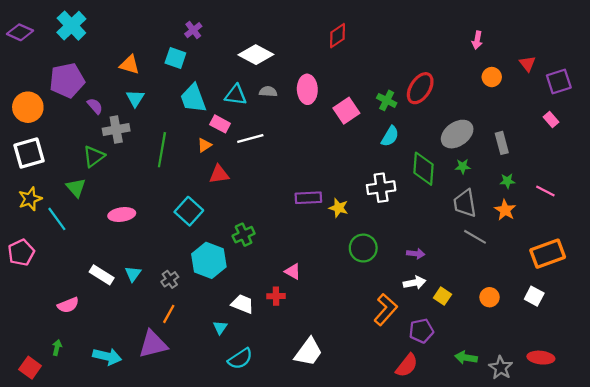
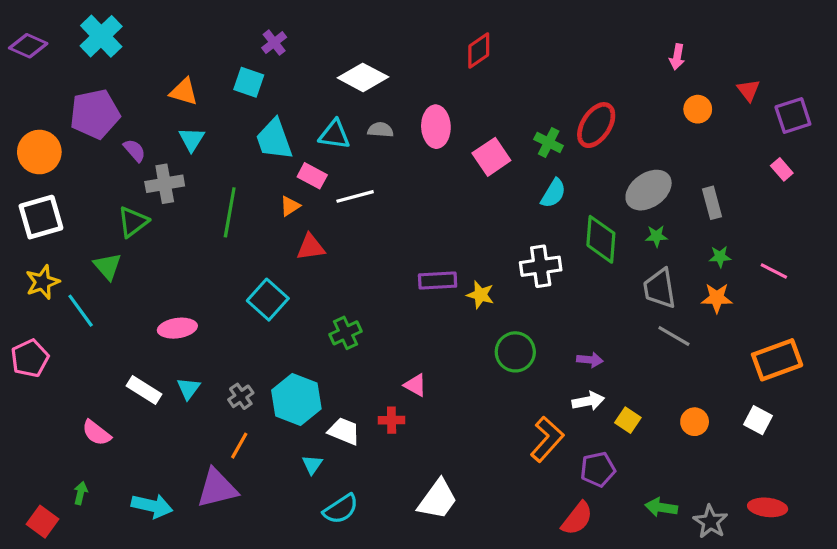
orange star: (505, 210) -> (717, 298), turned -30
pink ellipse: (122, 215) -> (177, 328), moved
cyan hexagon: (209, 260) -> (296, 400), moved
pink semicircle: (68, 305) -> (96, 433), turned 60

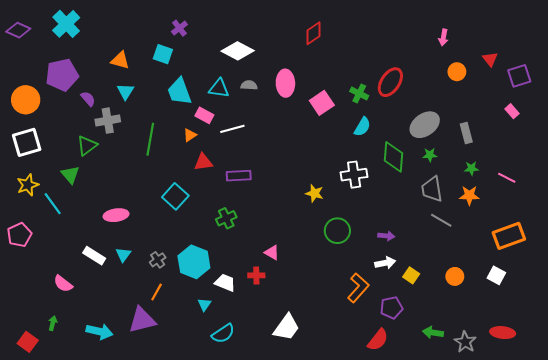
purple rectangle: (438, 281) -> (239, 176), moved

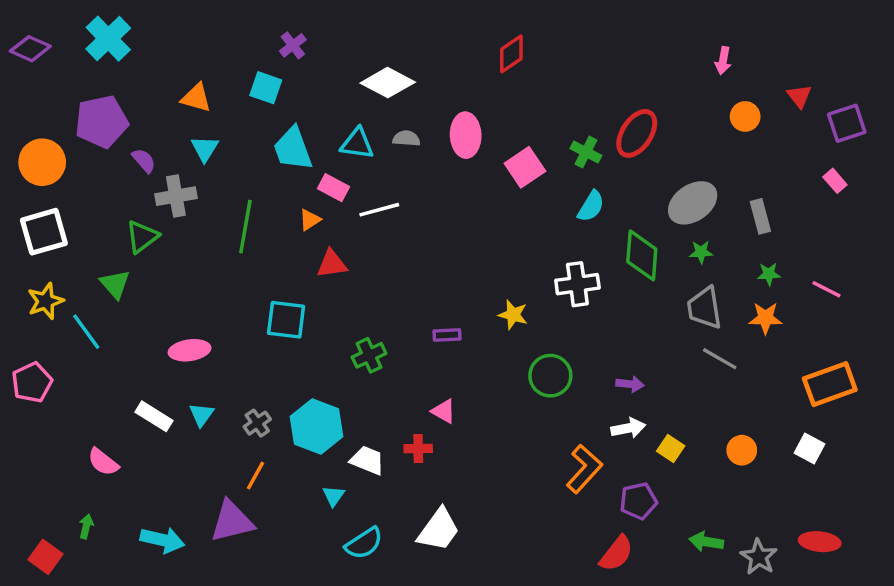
purple rectangle: (239, 176) -> (447, 335), moved, size x0.7
cyan square: (175, 196) -> (286, 320), turned -35
white trapezoid: (286, 327) -> (439, 530), moved

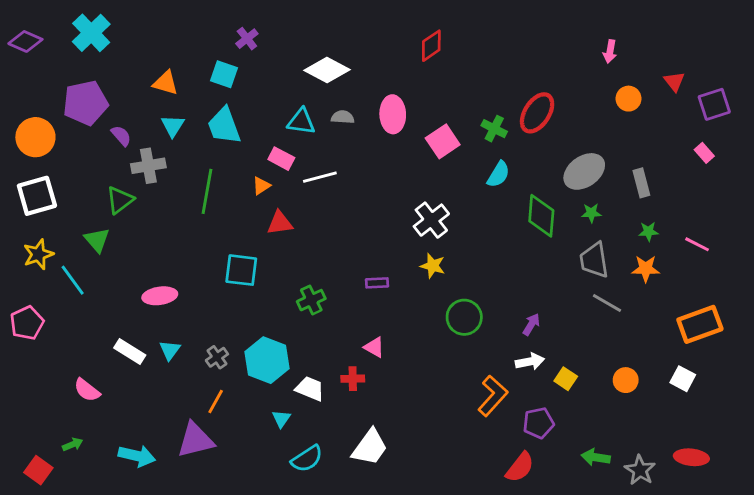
cyan trapezoid: (293, 149) -> (224, 126), moved
white cross: (577, 284) -> (431, 220), moved, turned -30
purple arrow: (630, 384) -> (531, 324), turned -65
green arrow: (86, 526) -> (73, 444), turned 54

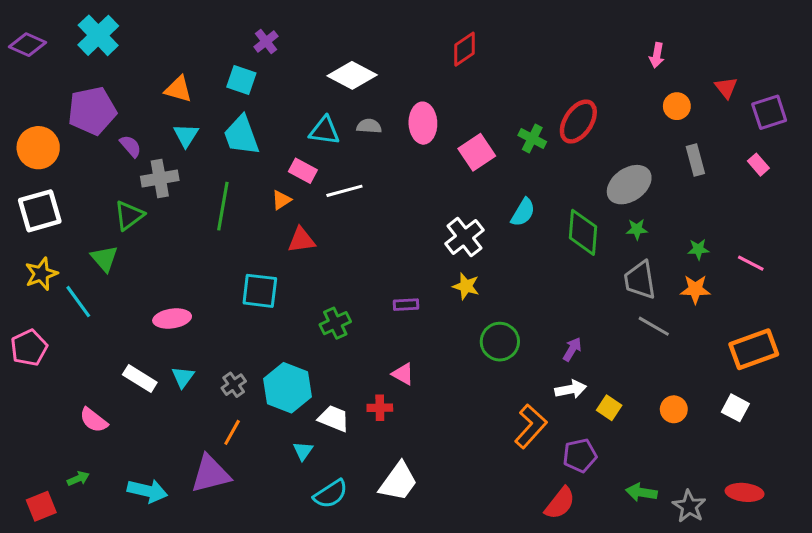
cyan semicircle: (498, 174) -> (523, 212), moved
gray rectangle: (641, 183) -> (695, 160), moved
red square: (38, 470) -> (41, 506), turned 32

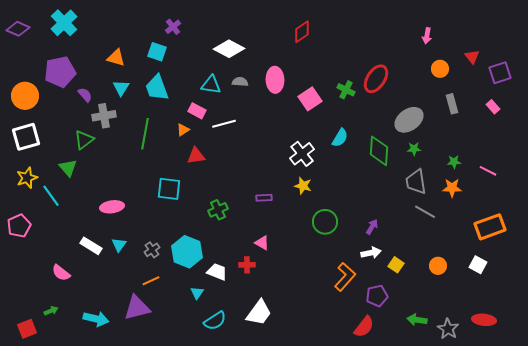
orange line: (232, 432) -> (151, 281), turned 36

